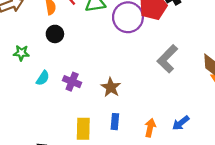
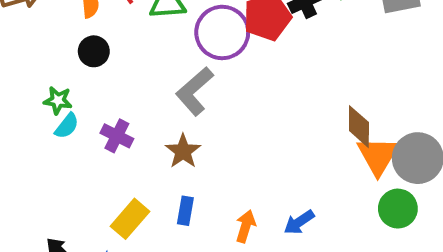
green star: (21, 53) -> (58, 100), moved
gray L-shape: (167, 59) -> (195, 91), moved
yellow rectangle: (83, 129) -> (130, 219), turned 35

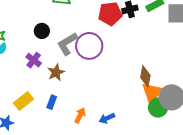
purple circle: (222, 32) -> (89, 46), moved
black circle: (94, 51) -> (42, 31), moved
purple cross: (117, 136) -> (34, 60), moved
green circle: (398, 209) -> (158, 108), moved

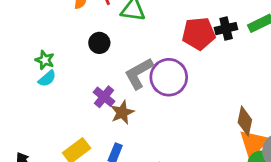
black circle: (42, 31) -> (99, 43), moved
purple cross: (34, 60) -> (104, 97), moved

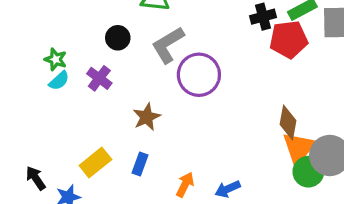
red pentagon: (199, 34) -> (289, 39), moved
gray L-shape: (139, 73) -> (168, 45), moved
purple cross: (104, 97) -> (99, 78), moved

